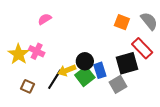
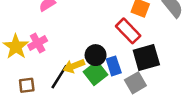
red rectangle: (142, 48) -> (128, 31), moved
pink cross: (37, 51) -> (38, 43), turned 35
brown square: (28, 86) -> (27, 85), turned -32

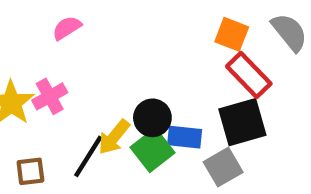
red rectangle: (128, 31) -> (249, 75), moved
yellow arrow: (74, 66) -> (114, 137), turned -30
blue rectangle: (114, 66) -> (185, 137), turned -66

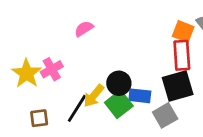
pink semicircle: (67, 28) -> (84, 29), moved
orange square: (232, 34) -> (183, 31), moved
red rectangle: (249, 75) -> (182, 55), turned 40

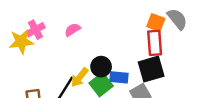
pink semicircle: (84, 29) -> (72, 30), moved
pink cross: (52, 69) -> (36, 30), moved
yellow star: (27, 73) -> (21, 42), moved, turned 30

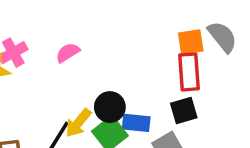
orange square: (156, 23) -> (191, 42), turned -30
black square: (151, 69) -> (184, 111), size x0.7

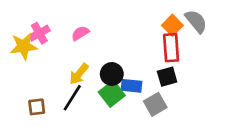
orange square: (191, 42) -> (172, 25), turned -36
yellow arrow: (78, 123) -> (79, 74), moved

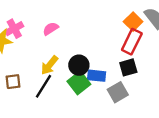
red rectangle: (171, 48) -> (132, 42), turned 30
brown square: (37, 107) -> (13, 82), moved

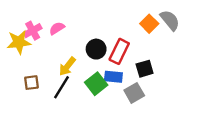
pink semicircle: (51, 29) -> (57, 28), moved
red rectangle: (132, 42) -> (119, 51), moved
black circle: (79, 65) -> (96, 49), moved

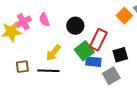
pink semicircle: (57, 28) -> (44, 20), turned -80
black circle: (96, 49) -> (75, 26), moved
green square: (96, 84) -> (84, 51), moved
black line: (61, 87) -> (48, 71), turned 60

